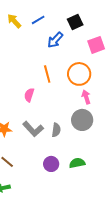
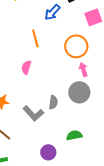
orange line: (47, 74) -> (35, 38), moved
gray L-shape: (33, 129) -> (33, 113), moved
purple circle: (51, 164) -> (48, 152), moved

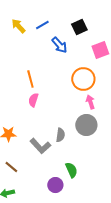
blue arrow: (52, 12) -> (59, 45), turned -84
orange line: (35, 38) -> (30, 79), moved
green semicircle: (74, 135) -> (71, 170), moved, turned 77

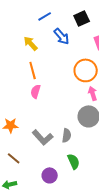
yellow arrow: (18, 26) -> (31, 43), moved
gray semicircle: (60, 135) -> (67, 135), moved
purple circle: (55, 185) -> (50, 175), moved

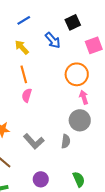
blue line: (45, 16) -> (24, 20), moved
gray semicircle: (67, 135) -> (66, 141), moved
green semicircle: (74, 161) -> (79, 179), moved

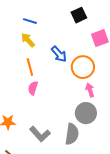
blue line: (24, 20) -> (30, 21), moved, turned 48
blue arrow: (53, 40) -> (59, 54), moved
gray semicircle: (66, 141) -> (72, 134), size x1.5

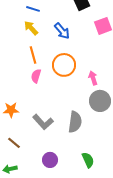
blue arrow: (59, 54) -> (62, 31), moved
orange circle: (83, 67) -> (64, 65), moved
gray circle: (86, 113) -> (100, 101), moved

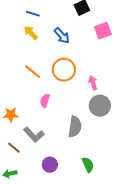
orange line: (33, 55) -> (33, 72), moved, turned -36
pink semicircle: (36, 76) -> (45, 101), moved
gray L-shape: (43, 122) -> (34, 135), moved

